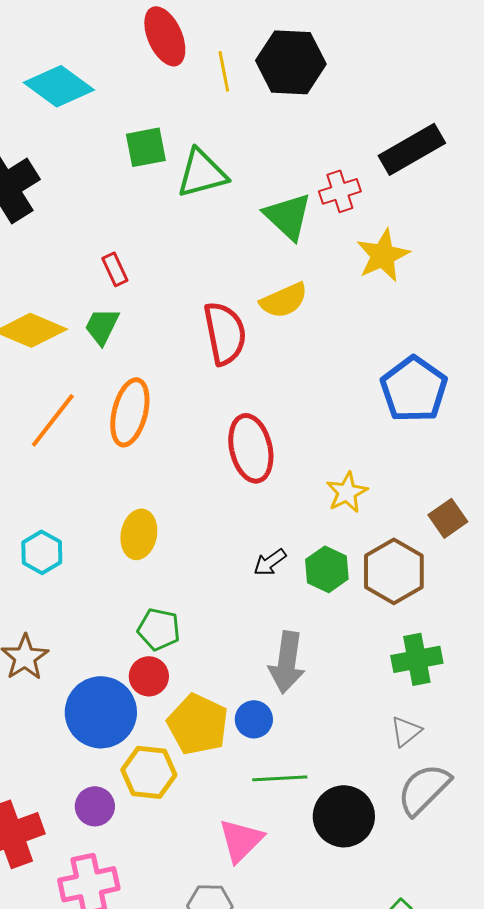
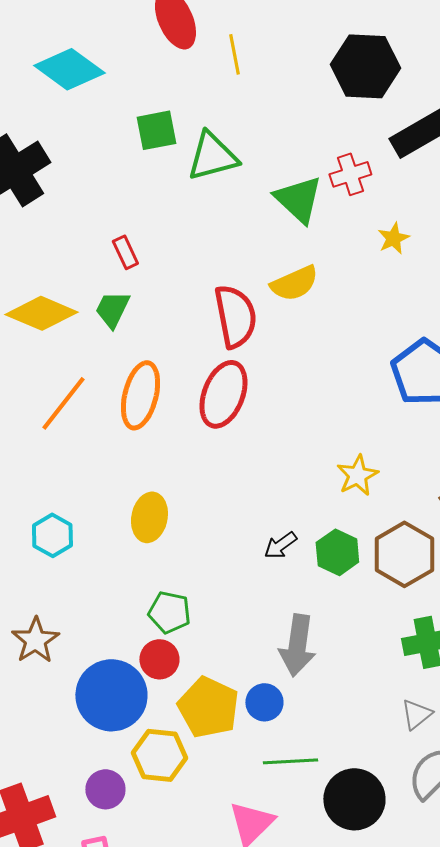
black hexagon: (291, 62) -> (365, 66), moved
yellow star: (383, 255) -> (393, 238), size x0.6
red ellipse: (251, 448) -> (223, 394), moved, turned 34

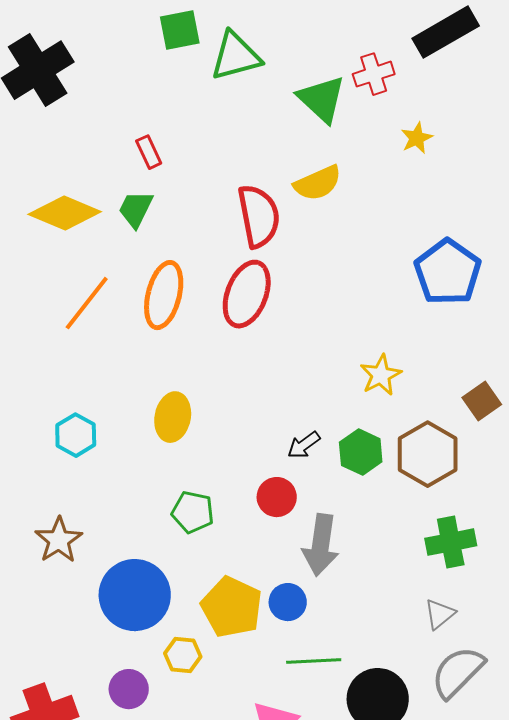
red circle: (159, 659) -> (277, 497), moved
yellow hexagon: (159, 755) -> (183, 655), size x0.7

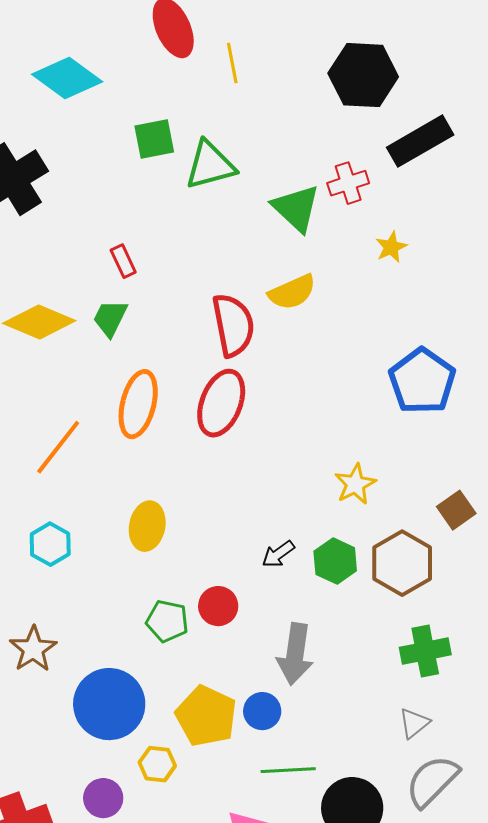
orange line: (87, 303) -> (58, 447), moved
red circle: (277, 497) -> (218, 606), moved

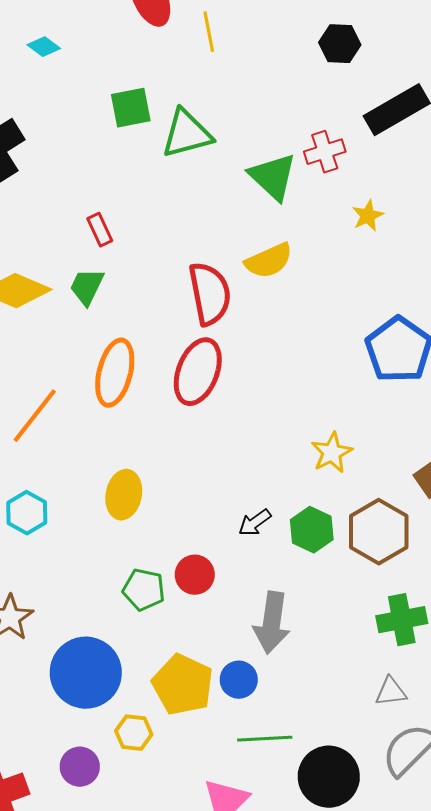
black hexagon: (363, 75) -> (340, 44), size x0.6
cyan diamond: (67, 78) -> (44, 47), size x0.5
gray triangle: (414, 723) -> (391, 692), turned 32

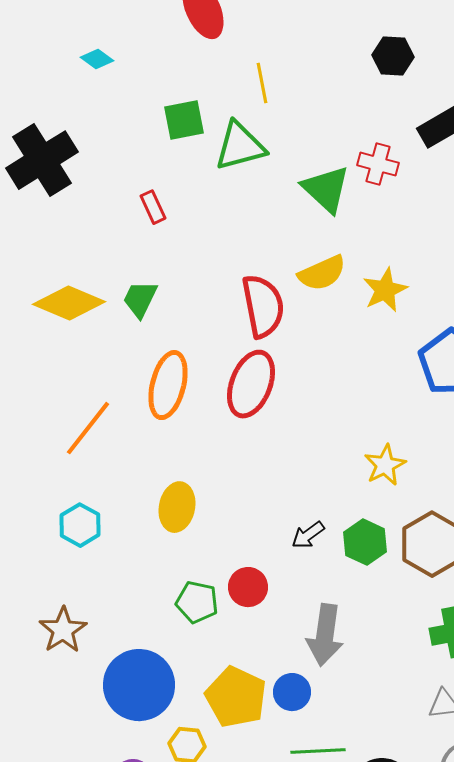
yellow line: (209, 32) -> (262, 83), moved
red cross: (325, 152) -> (378, 164), turned 33
yellow star: (368, 216) -> (385, 290), moved, size x1.4
red rectangle: (100, 230) -> (153, 207), moved

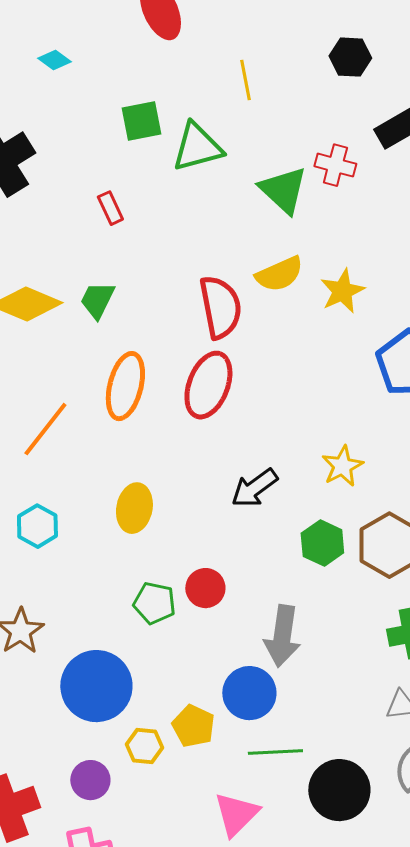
yellow line: (262, 83) -> (245, 80), moved
black arrow: (308, 535) -> (254, 488), moved, size x1.4
blue circle: (292, 692) -> (249, 693), size x1.4
yellow pentagon: (236, 697) -> (193, 726), moved, size x0.7

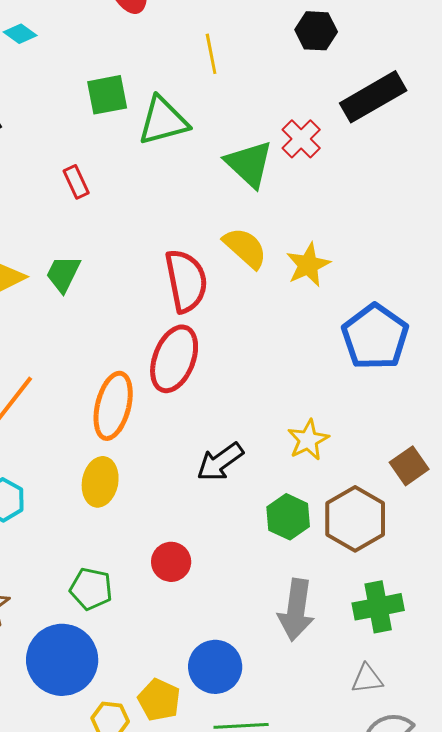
red cross: (335, 165) -> (301, 139), turned 30
yellow semicircle: (279, 274) -> (245, 248), turned -114
orange ellipse: (125, 386) -> (113, 406), moved
green pentagon: (154, 603) -> (91, 589), moved
gray arrow: (282, 636) -> (296, 610), moved

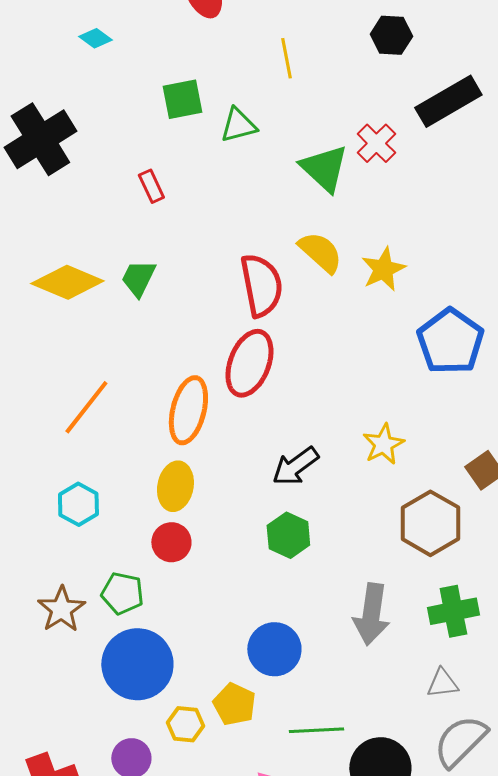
green triangle: (163, 121) -> (238, 125), size x0.7
green hexagon: (288, 517) -> (288, 535), moved
red circle: (171, 562) -> (171, 542), moved
green pentagon: (91, 589) -> (122, 593), moved
blue circle: (215, 667) -> (274, 649), moved

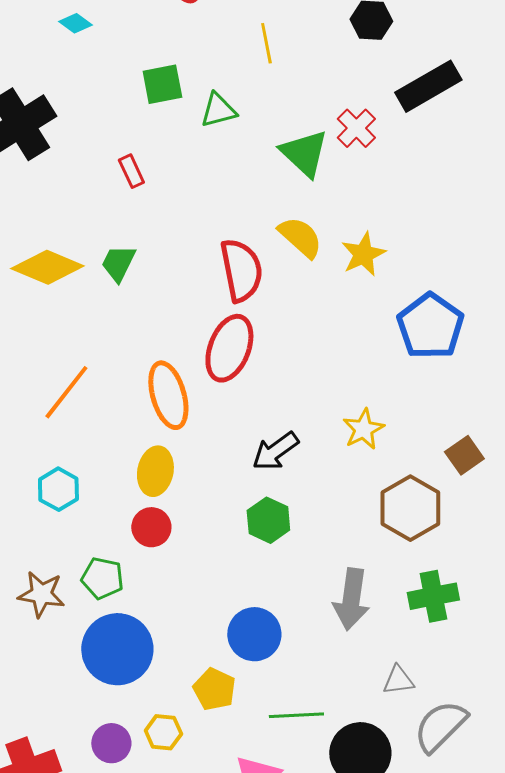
orange ellipse: (188, 410) -> (168, 395), turned -30
brown star: (61, 609) -> (41, 594), turned -30
gray triangle: (442, 683) -> (398, 680), moved
yellow hexagon: (185, 724) -> (163, 732), moved

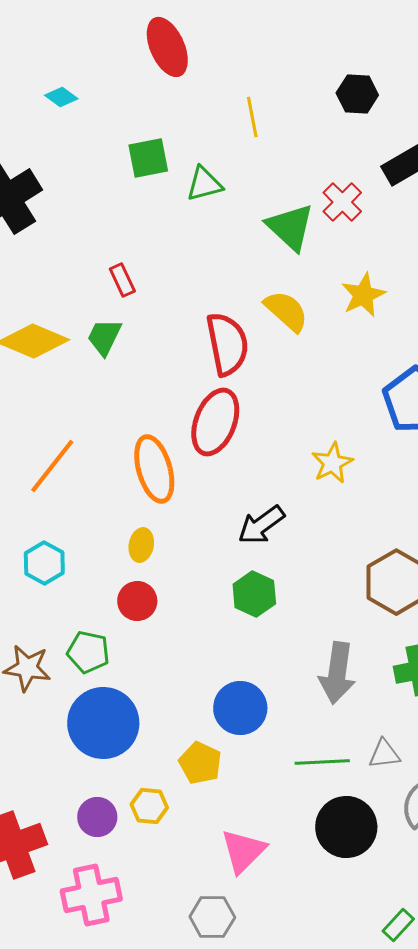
red rectangle: (131, 171) -> (122, 280), moved
yellow star: (363, 254) -> (363, 295), moved
yellow star: (363, 429) -> (332, 463), moved
yellow ellipse: (155, 471) -> (141, 545), size x0.7
green line: (296, 715) -> (322, 762), moved

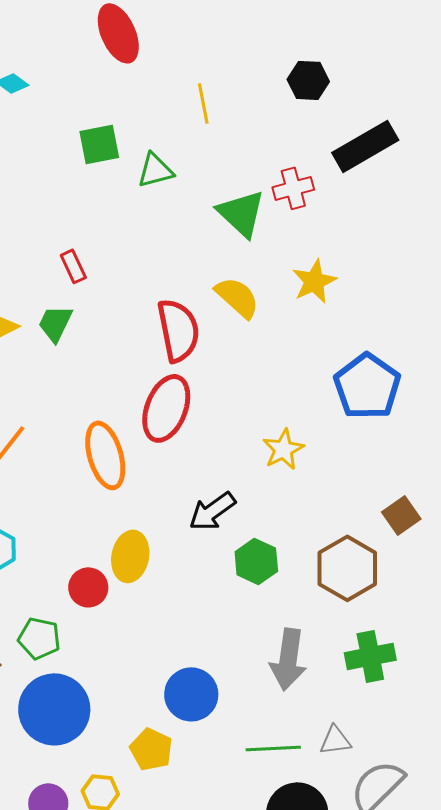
red cross: (342, 202) -> (293, 188), turned 30
yellow ellipse: (141, 545) -> (130, 556), moved, size x1.5
green hexagon: (254, 594) -> (256, 561), moved

